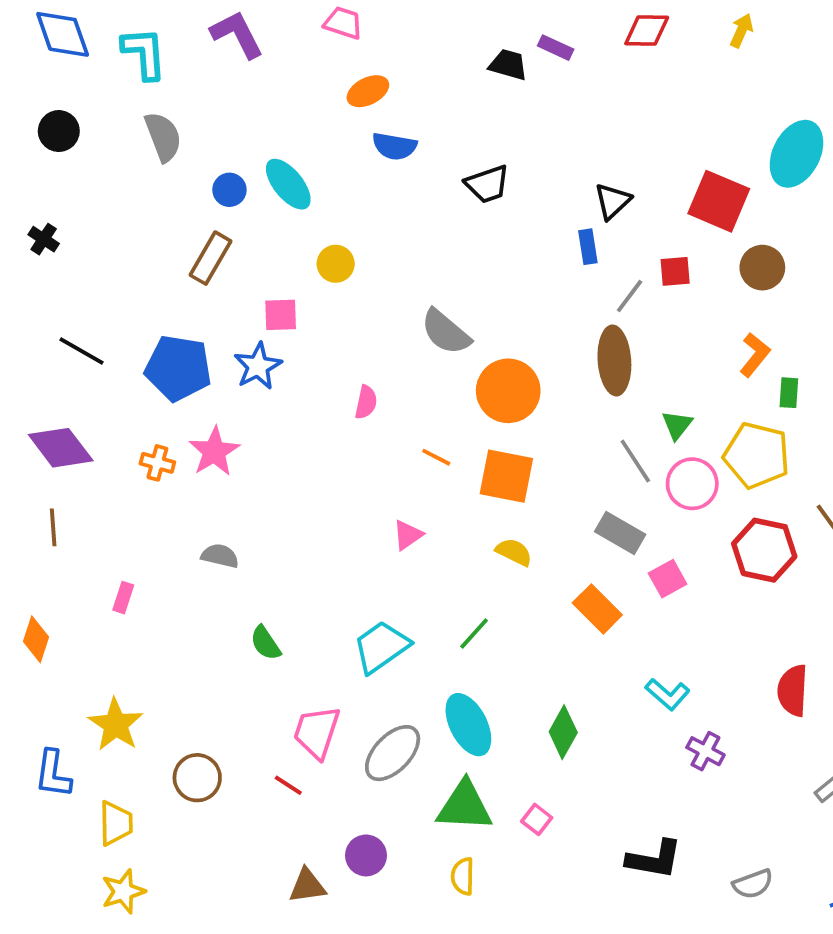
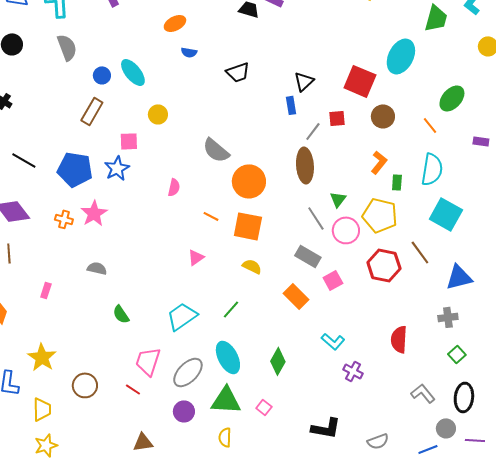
blue semicircle: (394, 146) -> (189, 52), size x0.7
purple circle: (366, 855) -> (184, 411), moved

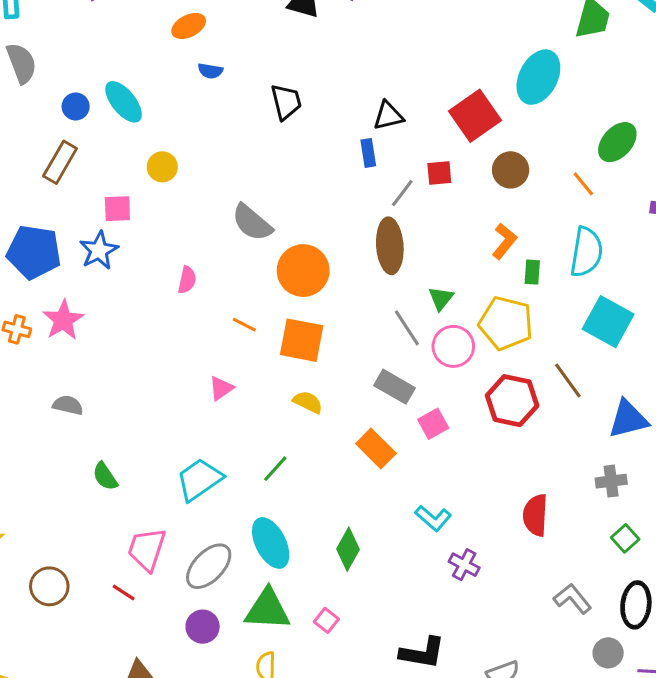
black trapezoid: (238, 72) -> (286, 102), turned -85
black triangle: (304, 81) -> (388, 116), turned 30
red square: (360, 81) -> (475, 116), turned 32

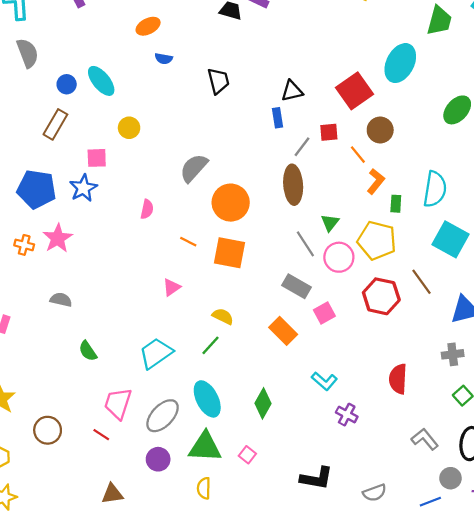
orange line: (583, 184) -> (358, 155), moved
gray semicircle: (252, 223) -> (194, 168), turned 92
yellow semicircle: (308, 402) -> (223, 316), moved

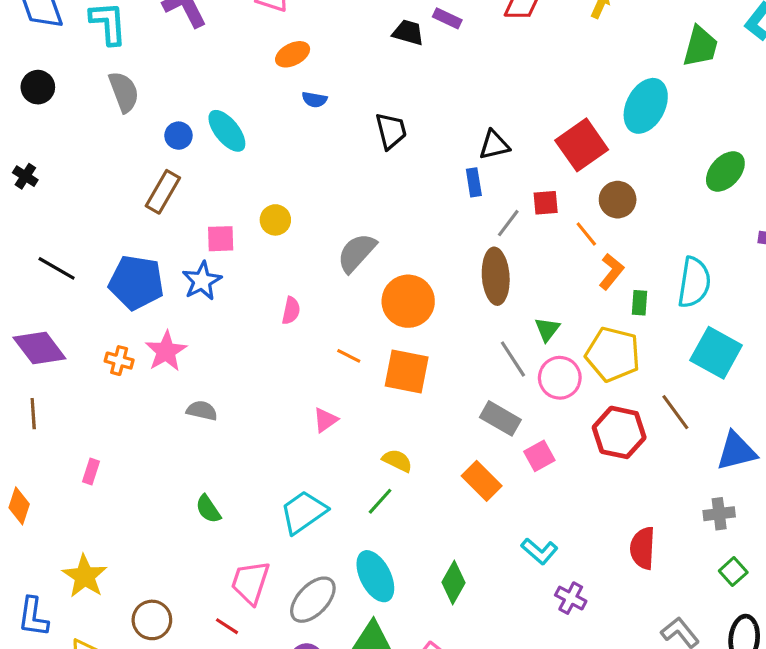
yellow circle: (129, 128) -> (275, 220), moved
gray semicircle: (61, 300) -> (202, 411), moved

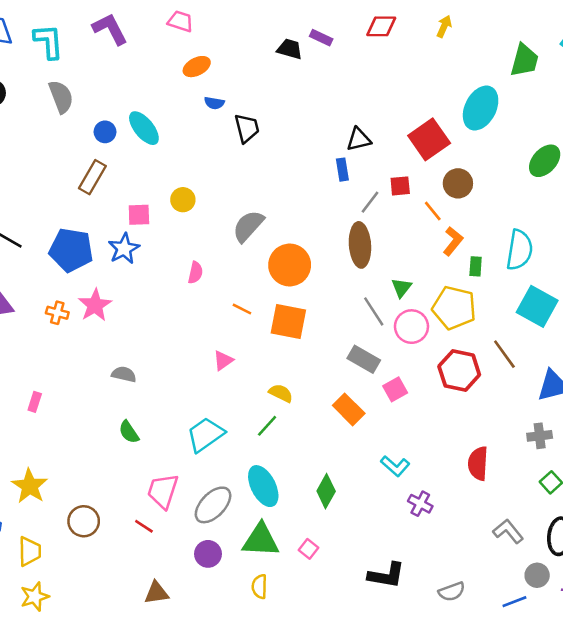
black trapezoid: (391, 131) -> (247, 128), moved
gray semicircle: (202, 411) -> (124, 374), moved

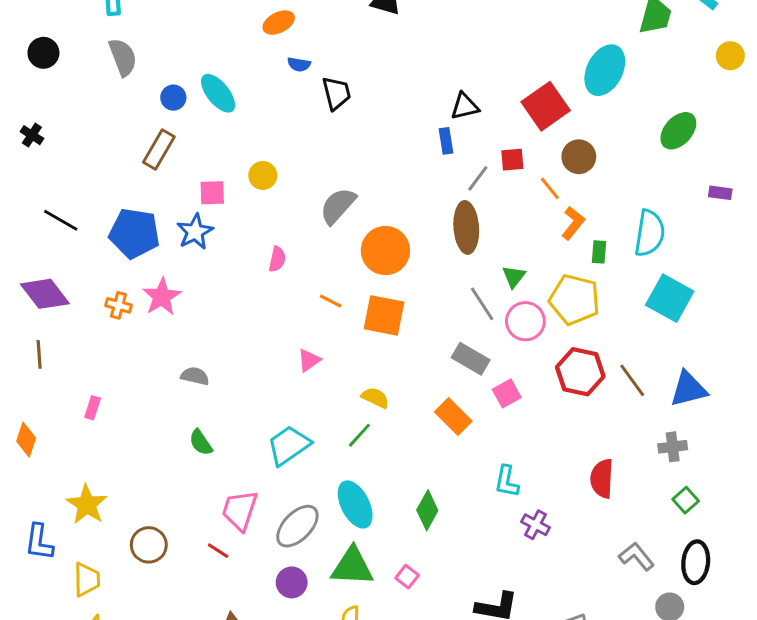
brown line: (504, 354) -> (632, 380), moved
cyan L-shape: (395, 466) -> (507, 481), turned 60

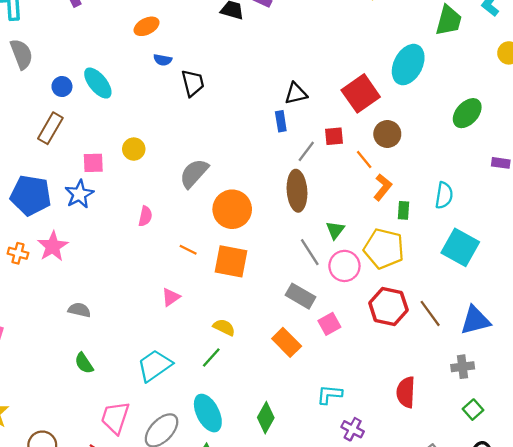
cyan semicircle: (650, 233) -> (444, 195), size x0.7
cyan L-shape: (507, 481) -> (329, 394), turned 84

